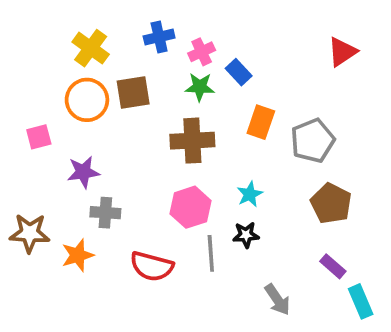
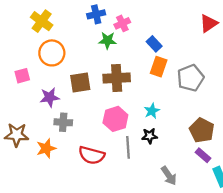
yellow cross: (91, 48) -> (42, 21), moved
blue rectangle: (239, 72) -> (154, 44), moved
green star: (200, 87) -> (108, 40), moved
brown square: (133, 92) -> (80, 83), moved
brown pentagon: (331, 203) -> (202, 130), moved

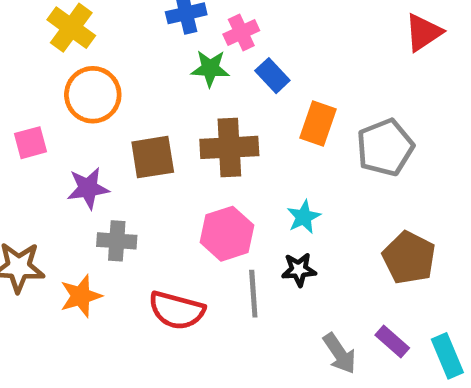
blue rectangle: (154, 44) -> (272, 76), moved
purple rectangle: (203, 155) -> (392, 342), moved

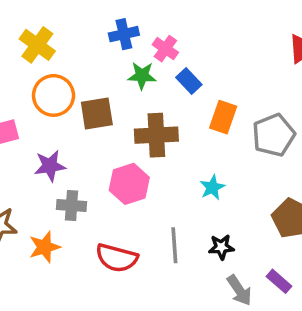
pink cross: (241, 32) -> (165, 49), turned -30
brown square: (153, 157) -> (97, 113), moved
pink hexagon: (227, 234) -> (129, 184), moved
black star: (299, 270) -> (221, 247), moved

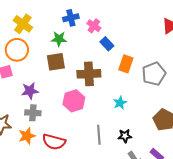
green star: (142, 76) -> (59, 39), moved
orange circle: (54, 95) -> (17, 50), moved
gray cross: (72, 206) -> (33, 113), moved
red semicircle: (117, 258) -> (54, 142), moved

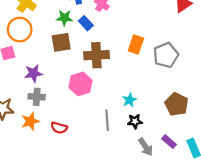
blue rectangle: (107, 44) -> (86, 23), moved
cyan star: (120, 103) -> (130, 100), moved
red semicircle: (54, 142) -> (59, 128), size x0.7

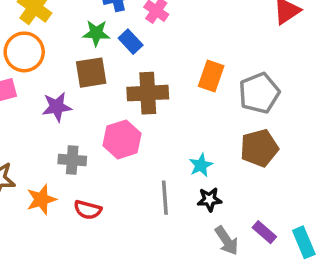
purple star: (33, 73) -> (57, 107), moved
gray cross: (37, 97) -> (72, 160), moved
brown pentagon: (176, 104) -> (259, 148), moved, turned 30

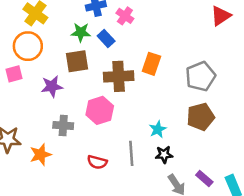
orange rectangle: (211, 76) -> (151, 64), moved
red semicircle: (88, 210) -> (97, 162), moved

